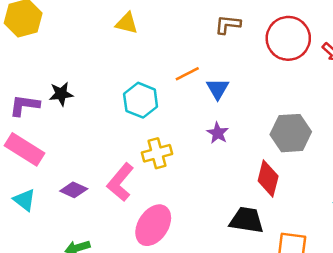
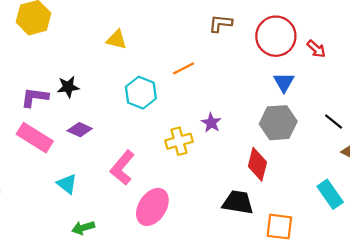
yellow triangle: (127, 23) -> (117, 40), moved
blue triangle: (218, 89) -> (284, 82), moved
yellow cross: (157, 153) -> (179, 141), moved
purple diamond: (74, 190) -> (80, 130), moved
cyan triangle: (24, 200) -> (67, 184), moved

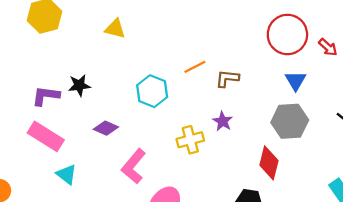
brown L-shape: (220, 23) -> (227, 78), moved
yellow triangle: (117, 40) -> (115, 29), moved
purple diamond: (80, 130) -> (106, 128), moved
cyan triangle: (67, 184) -> (67, 174), moved

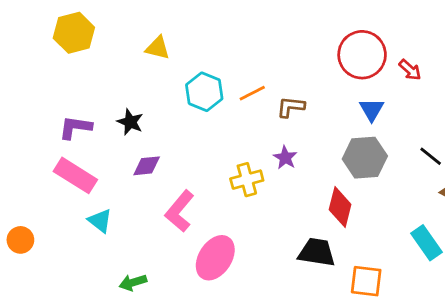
black star: (79, 85) -> (130, 122), moved, turned 30
cyan hexagon: (152, 91) -> (204, 92), moved
purple diamond: (106, 128) -> (147, 166), turned -30

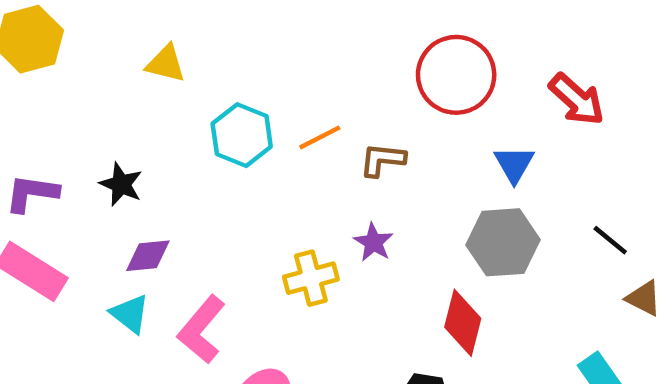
red circle: (362, 55) -> (456, 75), moved
red arrow: (410, 70) -> (577, 99), size x1.5
cyan triangle: (100, 221) -> (130, 314), moved

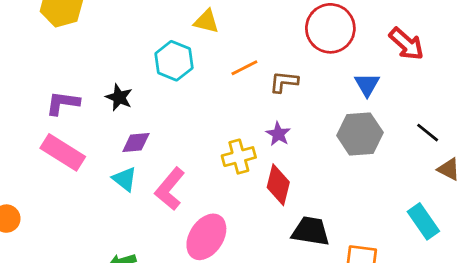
yellow triangle: (166, 64) -> (206, 21), moved
cyan hexagon: (242, 135) -> (174, 61), moved
red diamond: (463, 323) -> (278, 185), moved

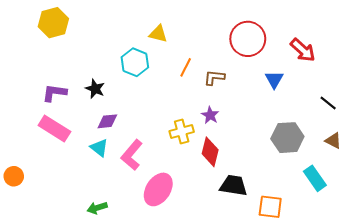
orange line: (244, 68) -> (186, 67), turned -36
black line: (428, 133) -> (328, 103), moved
gray hexagon: (360, 134) -> (287, 138), moved

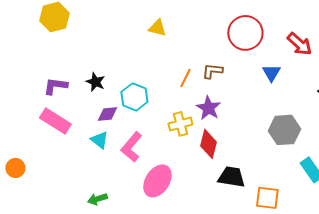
cyan hexagon: (135, 62) -> (134, 97), moved
orange line: (186, 67) -> (185, 78), moved
purple star: (210, 115) -> (208, 108), size x1.4

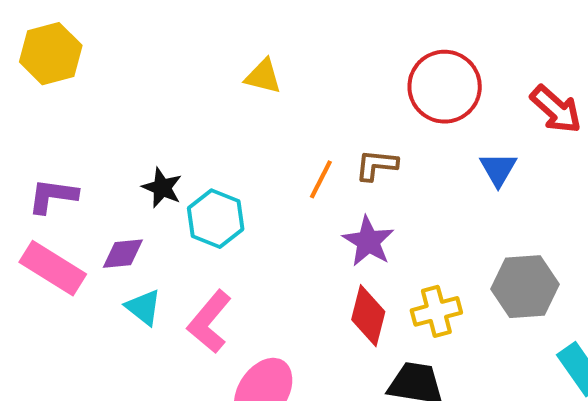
black star: (95, 82) -> (162, 188), moved
purple diamond: (107, 114) -> (123, 254), moved
yellow cross: (180, 124) -> (436, 311), moved

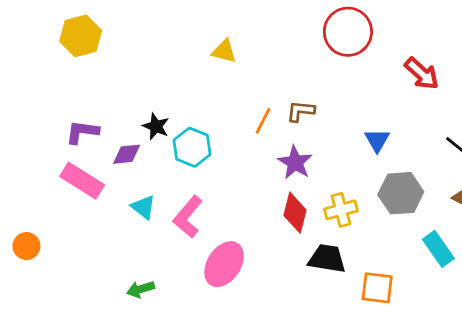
red circle: (445, 87) -> (348, 32), moved
blue triangle: (498, 169) -> (377, 140), moved
purple diamond: (123, 254) -> (127, 154), moved

